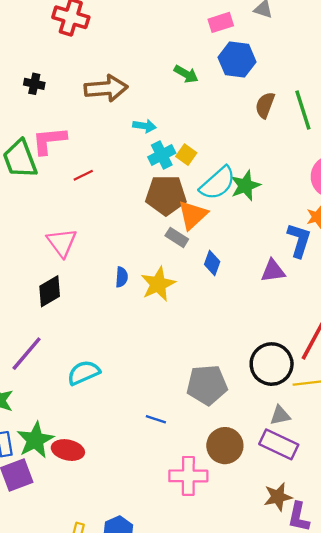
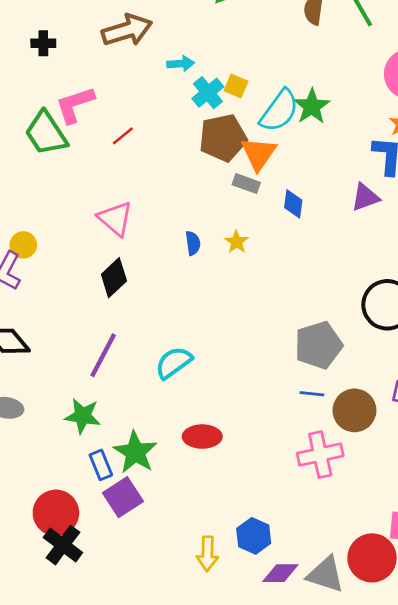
yellow star: (158, 284) -> (237, 242), size x0.6
blue line: (156, 419) -> (312, 394), moved
red ellipse: (68, 450) -> (202, 437), moved

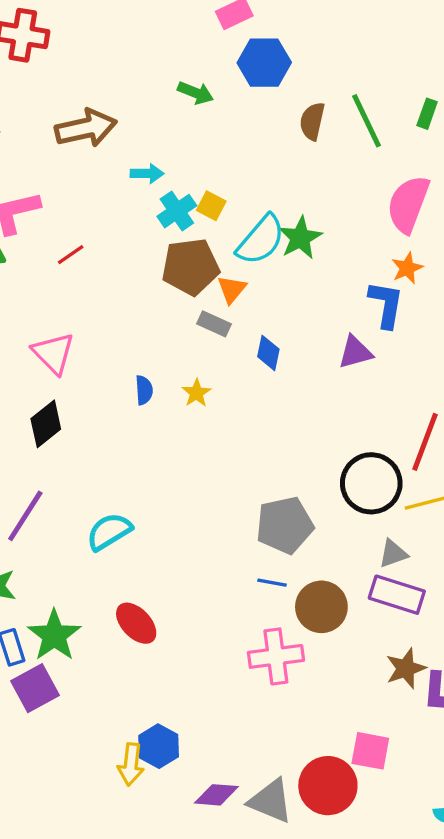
orange triangle: (259, 154) -> (232, 289), size x0.7
red ellipse: (202, 437) -> (136, 623), turned 42
blue hexagon: (254, 536) -> (159, 746), moved

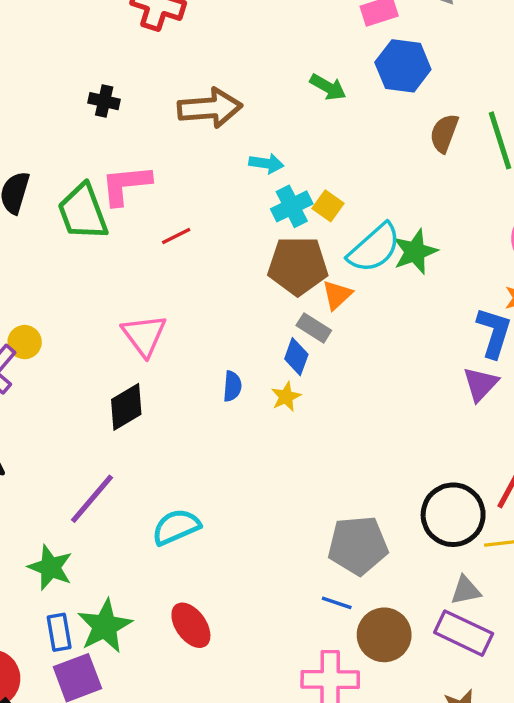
purple triangle: (355, 352) -> (480, 384), moved, turned -39
blue diamond: (268, 353) -> (296, 357), moved

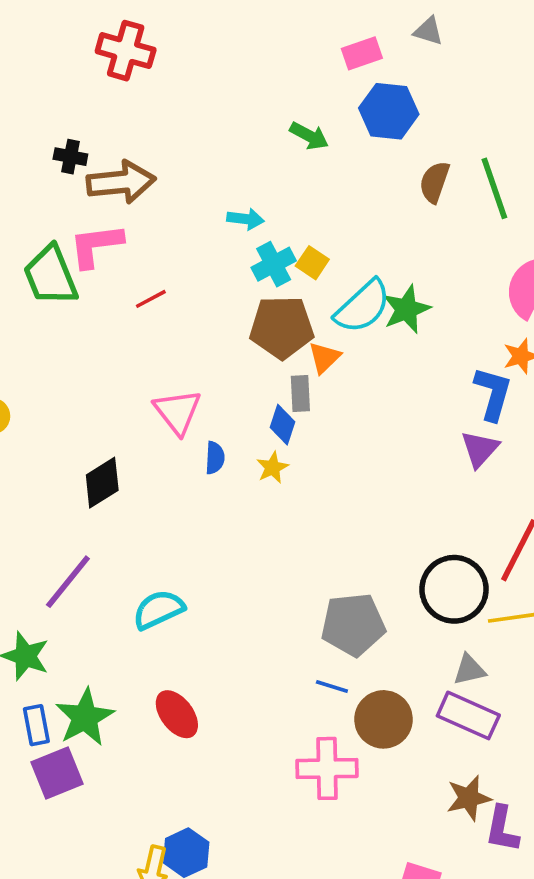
brown arrow: (210, 108) -> (121, 182), moved
gray rectangle: (314, 328) -> (300, 393), turned 56
pink triangle: (144, 335) -> (177, 412), moved

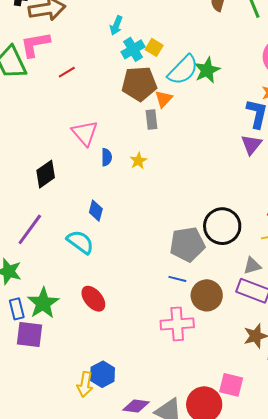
cyan arrow: (245, 219) -> (116, 25), turned 108
blue diamond: (282, 425) -> (96, 211), moved
black circle: (454, 589) -> (222, 226), moved
cyan semicircle: (159, 610) -> (80, 242), turned 64
purple square: (57, 773) -> (29, 335), turned 32

